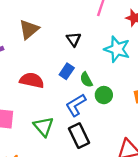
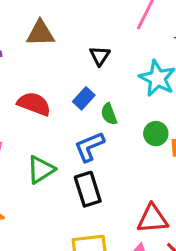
brown triangle: (29, 29) -> (40, 33), turned 30
green circle: (104, 95) -> (156, 134), moved
green triangle: (44, 127) -> (41, 170), turned 30

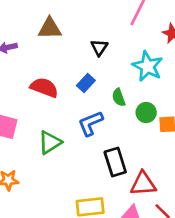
green semicircle: (109, 114) -> (119, 97), moved
black rectangle: (88, 189) -> (115, 162), moved

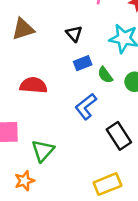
blue rectangle: (86, 83) -> (83, 63), moved, turned 42
green triangle: (50, 142) -> (43, 151), moved

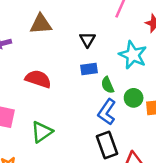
blue L-shape: (86, 106) -> (107, 112), moved, turned -30
green triangle: (43, 151) -> (42, 132), moved

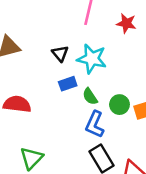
cyan star: (133, 55) -> (92, 59), moved

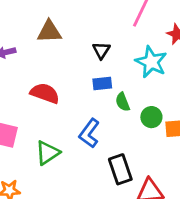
cyan star: (92, 59) -> (151, 62), moved
blue L-shape: (95, 124) -> (89, 133), moved

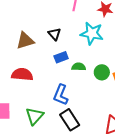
brown triangle: (49, 32) -> (25, 41), moved
green semicircle: (123, 102) -> (79, 67), turned 128
black rectangle: (120, 169) -> (70, 120), moved

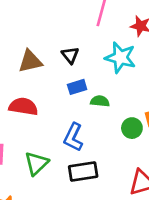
green circle: (102, 72) -> (132, 128), moved
black rectangle: (70, 120) -> (83, 172), turned -70

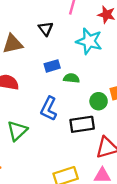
black triangle: (70, 55) -> (46, 29), moved
black rectangle: (83, 172) -> (82, 124), moved

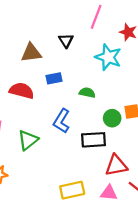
blue rectangle: (52, 66) -> (54, 78), moved

